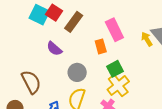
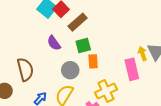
pink rectangle: (114, 30) -> (132, 69), moved
orange rectangle: (101, 46) -> (93, 61), moved
green square: (115, 69) -> (83, 45), moved

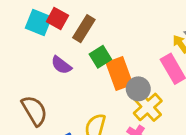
orange rectangle: (93, 61) -> (119, 73), size x1.6
gray circle: (70, 70) -> (138, 89), moved

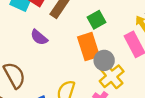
green square: (100, 57) -> (96, 20), moved

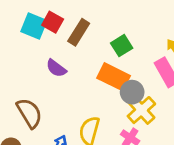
orange rectangle: (89, 47) -> (114, 77), turned -44

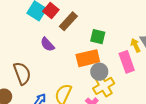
green square: (122, 46) -> (98, 37), turned 35
orange rectangle: (114, 77) -> (88, 58), turned -50

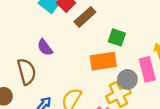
purple semicircle: (47, 44) -> (45, 47), moved
gray circle: (99, 72) -> (127, 79), moved

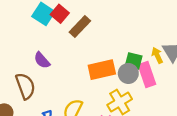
green square: (117, 37) -> (134, 61), moved
gray circle: (127, 79) -> (128, 73), moved

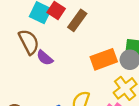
brown semicircle: (25, 86) -> (29, 42), moved

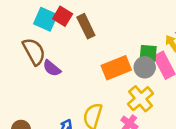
brown rectangle: (77, 20) -> (86, 26), turned -60

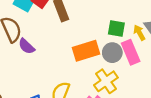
green square: (148, 53) -> (116, 29), moved

